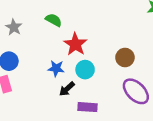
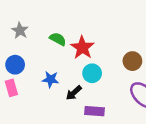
green semicircle: (54, 20) -> (58, 39), moved
blue star: (56, 68) -> (51, 79), moved

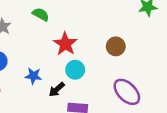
green semicircle: (58, 39) -> (41, 14), moved
brown circle: (132, 61) -> (116, 46), moved

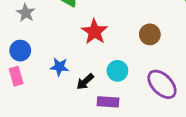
cyan circle: (75, 70) -> (117, 71), moved

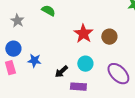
red star: (94, 32) -> (83, 34), moved
blue star: (59, 67) -> (34, 61), moved

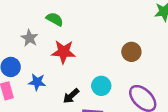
gray star: (17, 21) -> (30, 38), moved
red star: (83, 34) -> (64, 52), moved, turned -30

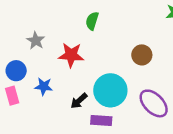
green semicircle: (55, 19) -> (92, 21), moved, turned -102
cyan circle: (101, 86) -> (110, 90), size x1.6

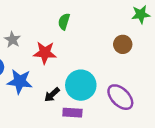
brown circle: (142, 55) -> (123, 44), moved
blue star: (44, 86) -> (20, 81), size x1.5

